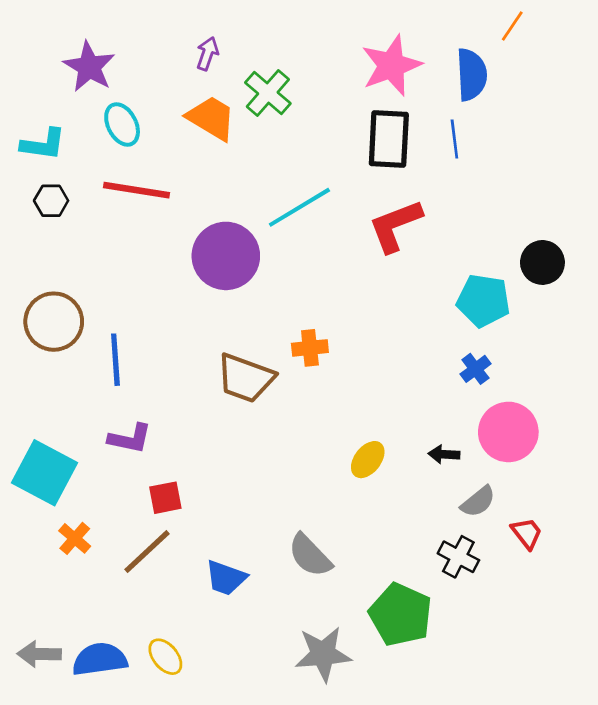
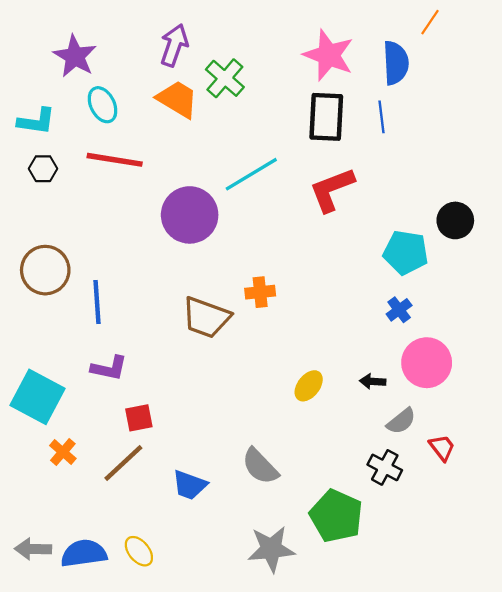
purple arrow: (207, 54) -> (174, 45), size x1.5
pink star: (391, 65) -> (329, 55), turned -30

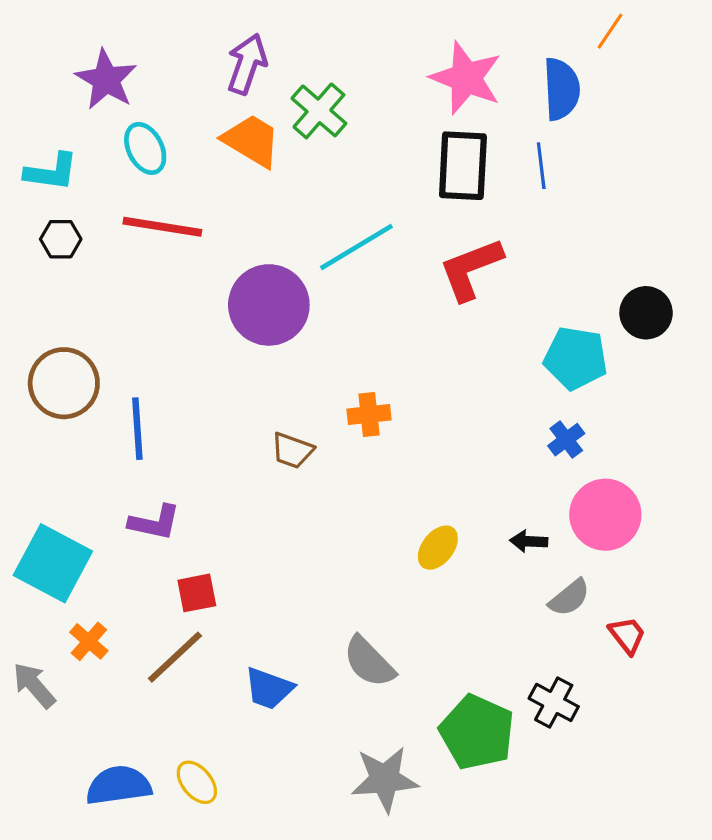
brown trapezoid: (206, 317) -> (292, 451), size x0.6
black cross: (385, 467) -> (554, 702), moved
gray arrow: (33, 549) -> (34, 685), moved, turned 48

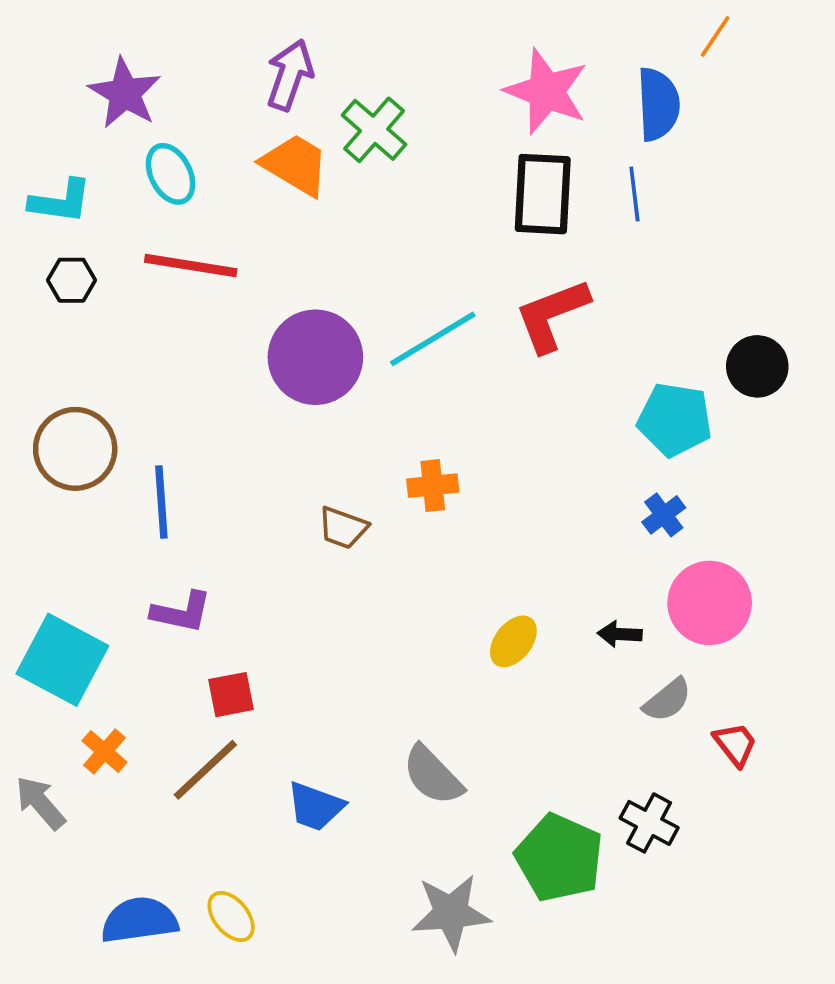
cyan line: (356, 247) -> (433, 339), moved

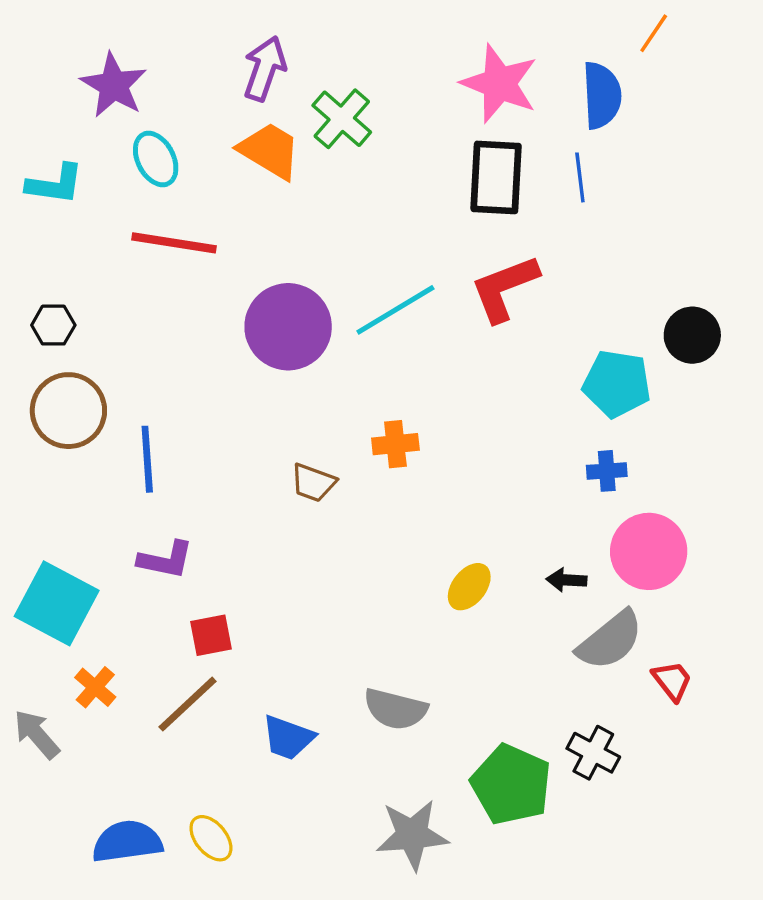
black hexagon: (72, 280) -> (53, 325), moved
blue cross: (664, 515) -> (607, 471), turned 33
gray semicircle: (667, 700) -> (610, 640), size x1.5
gray semicircle: (433, 775) -> (395, 709), turned -32

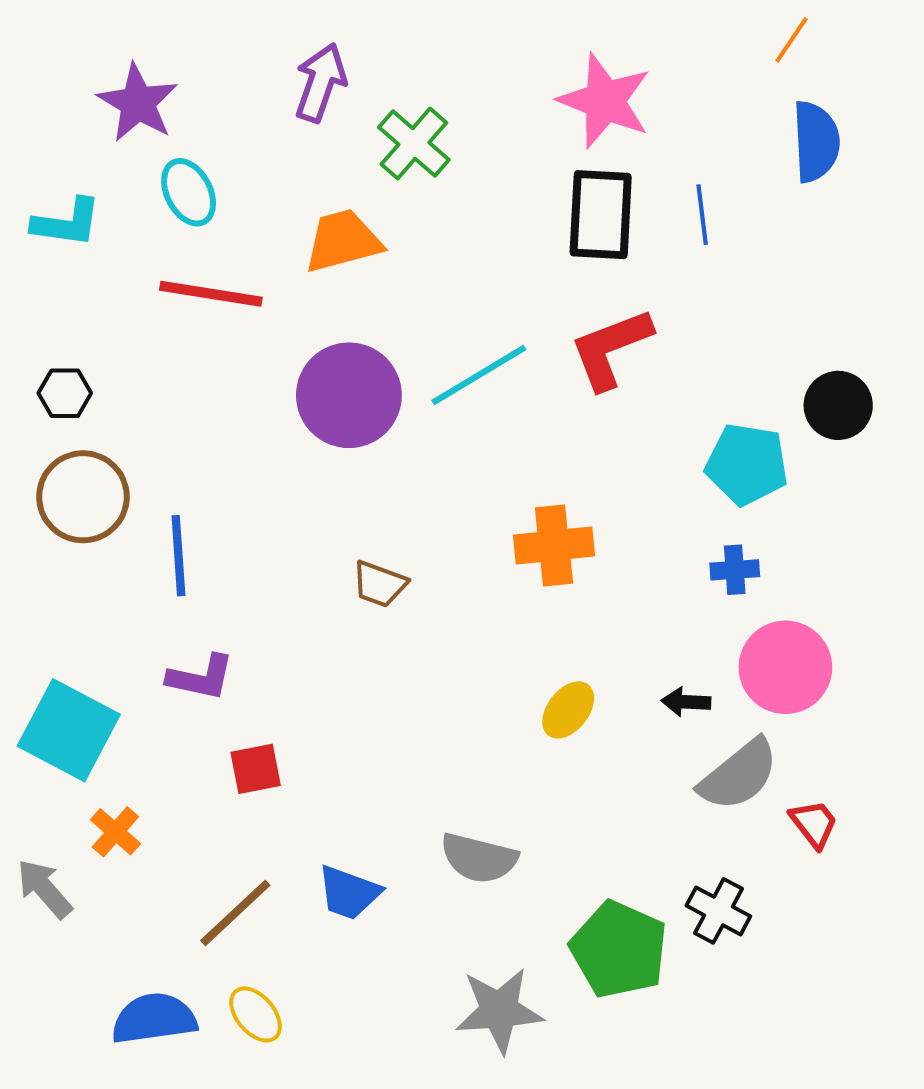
blue semicircle: (602, 95) -> (816, 141), moved
orange trapezoid: (270, 151) -> (343, 241), moved, turned -46
orange cross: (395, 444) -> (554, 545), moved, size x1.4
brown line: (187, 704) -> (235, 913), moved

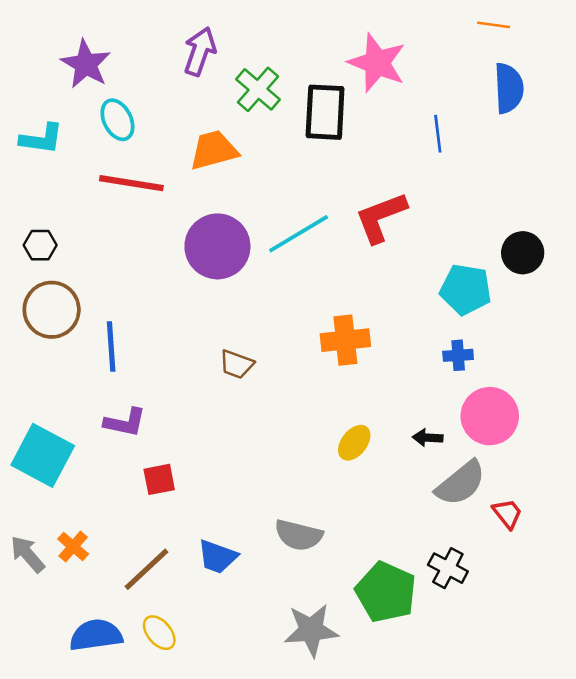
orange line: (792, 40) -> (494, 25), turned 64
black rectangle: (601, 215) -> (325, 112), moved
orange cross: (115, 832) -> (73, 547), moved

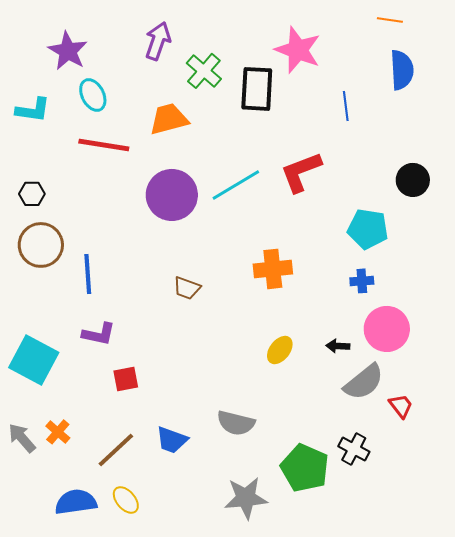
black circle: (523, 253) -> (413, 180), moved

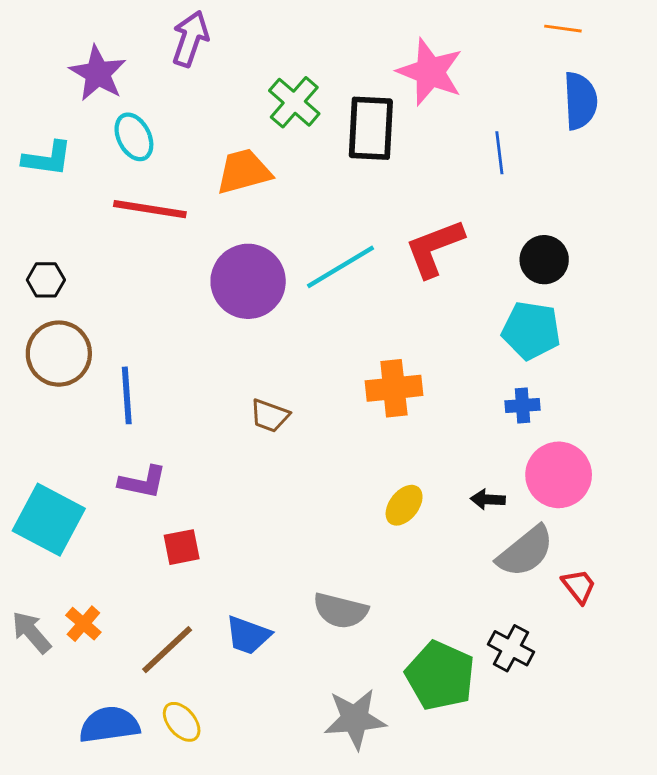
purple arrow: (158, 41) -> (190, 39), moved
black circle: (413, 180) -> (544, 260), moved

